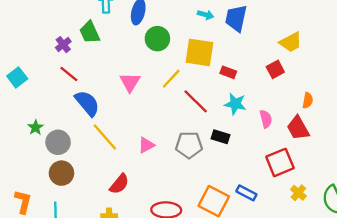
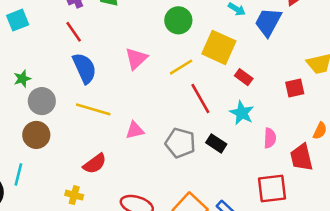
yellow line: (105, 137) -> (93, 109), turned -48

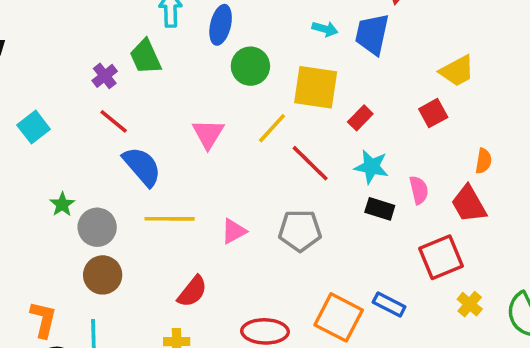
red rectangle: (244, 77) -> (360, 118), turned -66
black rectangle: (216, 143) -> (380, 209), moved

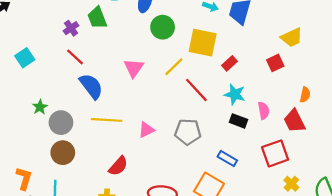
blue rectangle: (389, 304) -> (227, 159), moved

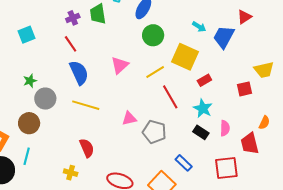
pink triangle: (146, 130) -> (129, 118), moved
brown circle: (63, 153) -> (29, 123), moved
red semicircle: (118, 166) -> (87, 148), turned -78

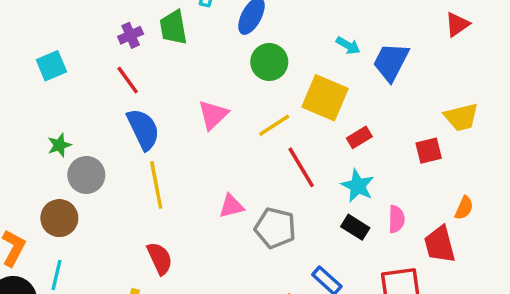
red triangle: (244, 17) -> (457, 24), moved
yellow line: (86, 105) -> (156, 185), turned 64

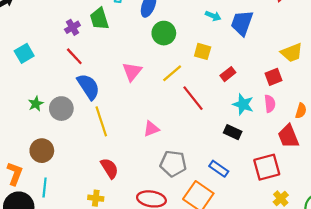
yellow square: (325, 98) -> (203, 51), size x0.6
gray circle: (86, 175) -> (61, 109), moved
cyan star: (358, 186) -> (243, 104), moved
pink semicircle: (396, 219) -> (270, 104), moved
gray pentagon: (275, 228) -> (173, 164), moved

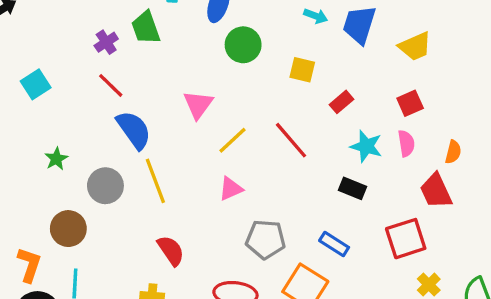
yellow trapezoid: (292, 53) -> (415, 46), moved
yellow line: (172, 73) -> (233, 140), moved
gray circle: (61, 109) -> (105, 186), moved

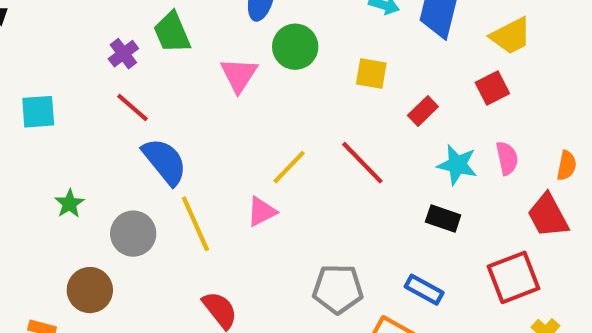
cyan square: (36, 84) -> (38, 112), turned 32
red square: (410, 103) -> (492, 88), moved
pink triangle: (198, 105) -> (239, 75), moved
pink triangle: (231, 189) -> (262, 212), moved

